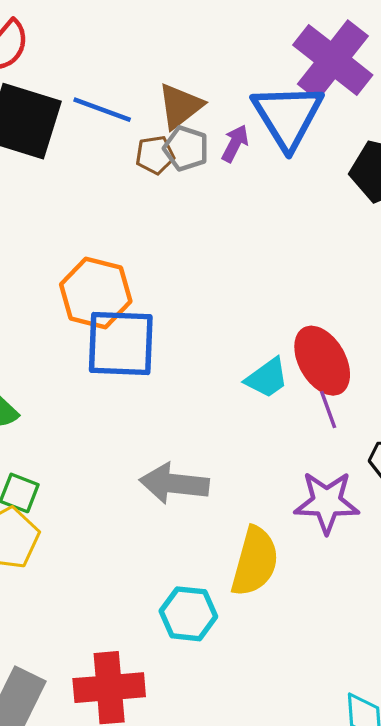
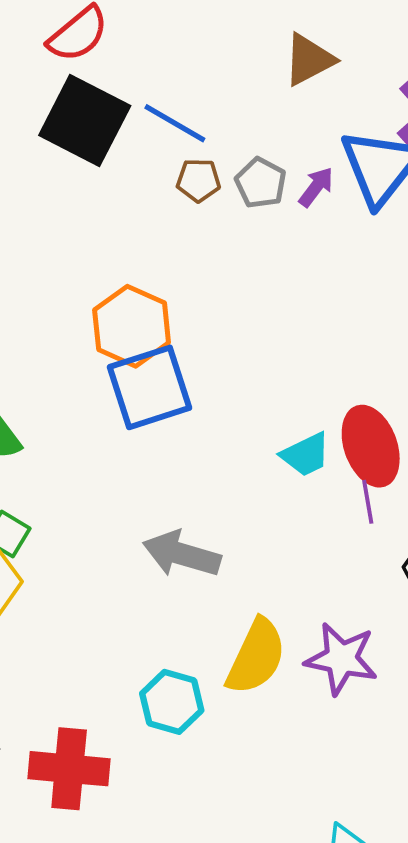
brown triangle: (180, 106) -> (309, 60), moved
brown pentagon: (155, 155) -> (198, 180), moved
blue square: (121, 344) -> (150, 387), turned -30
purple star: (327, 502) -> (341, 659), moved

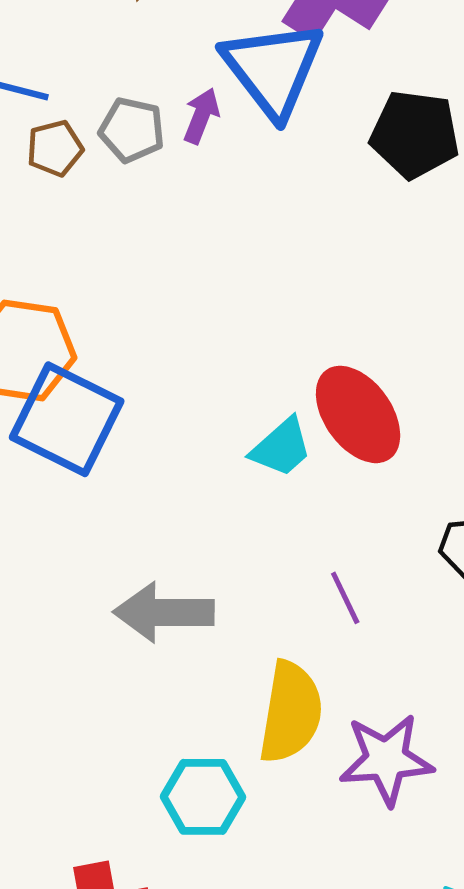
blue square: (150, 387) -> (67, 419), turned -30
purple line: (368, 502) -> (345, 598), moved
purple star: (341, 659) -> (386, 760), moved

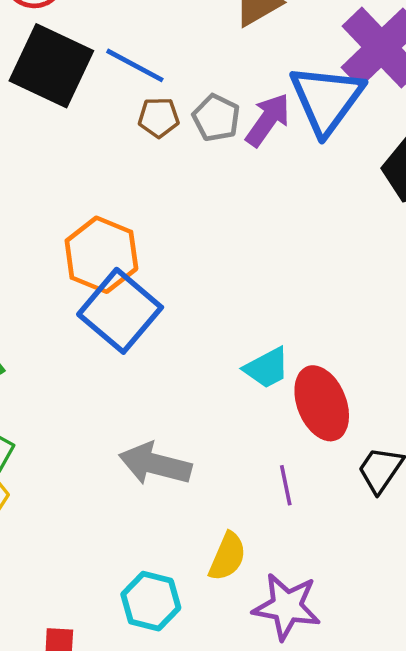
purple arrow: (201, 116) -> (268, 120), size x1.4
red ellipse: (358, 414) -> (322, 403), moved
yellow semicircle: (291, 712) -> (227, 557), size x0.7

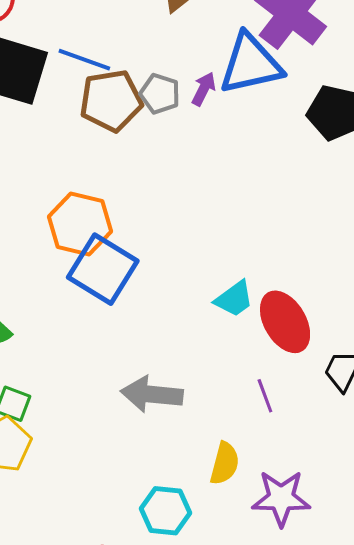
blue triangle: (327, 99) -> (251, 64), turned 50
brown pentagon: (159, 117) -> (111, 101), size x1.8
purple arrow: (268, 120) -> (204, 89), size x0.7

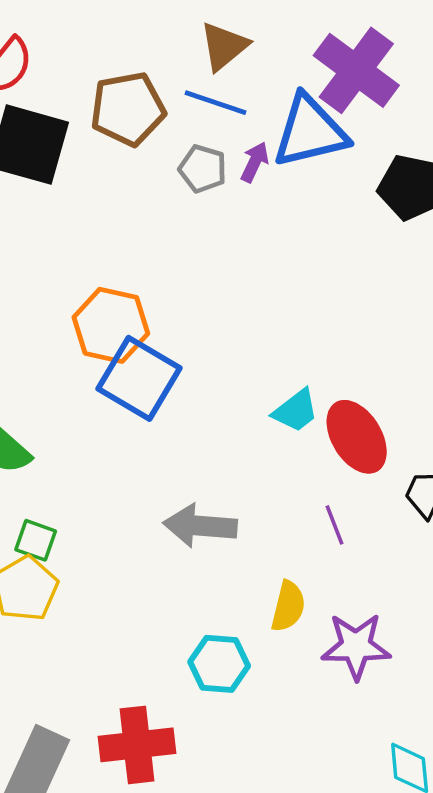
blue line: (84, 60) -> (215, 103), moved
brown pentagon: (111, 101) -> (128, 109), moved

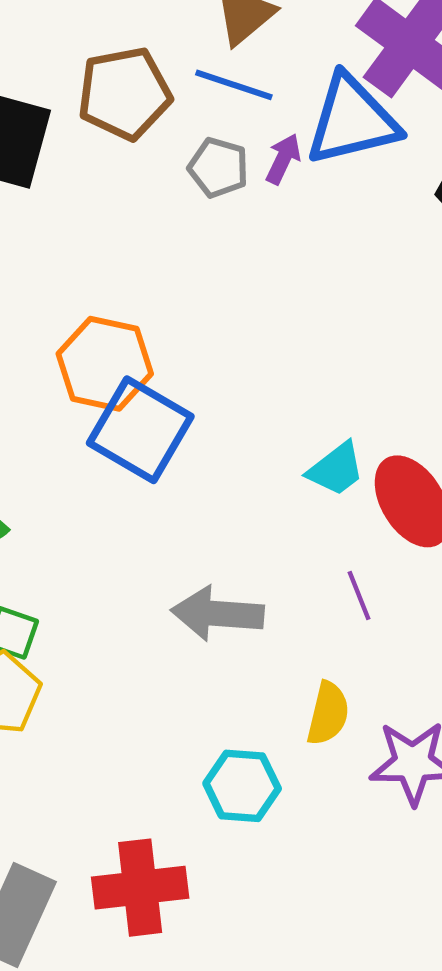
purple line: (334, 525) -> (359, 595), moved

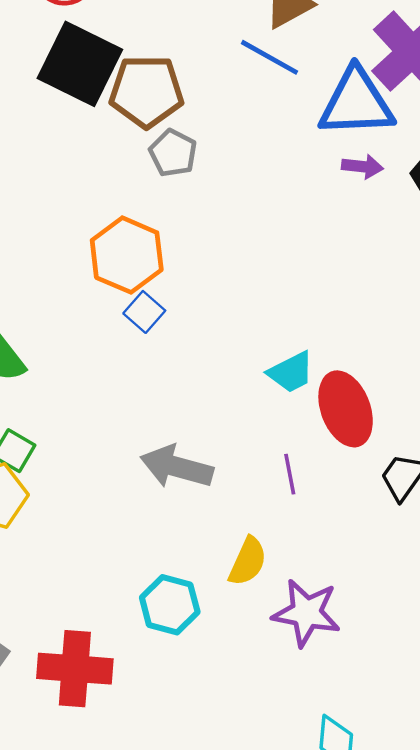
brown pentagon: (124, 93) -> (146, 91), moved
purple arrow: (283, 159) -> (362, 167), moved, turned 60
gray pentagon: (218, 168) -> (173, 153), moved
blue square: (140, 430) -> (144, 312), size x0.5

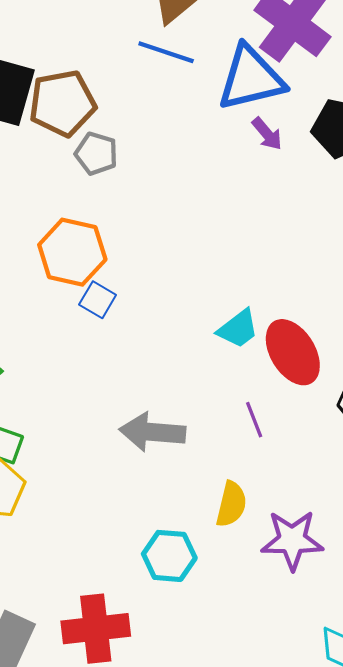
purple arrow: (362, 167) -> (267, 134), turned 54

